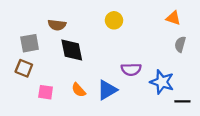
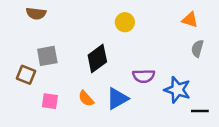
brown semicircle: (57, 25) -> (36, 13), moved
gray square: (30, 43) -> (47, 56), moved
black diamond: (72, 50) -> (97, 58), moved, turned 65

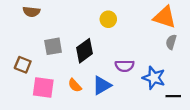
orange triangle: (190, 20) -> (165, 17), size x1.6
gray square: (47, 56) -> (53, 46), moved
pink square: (50, 101) -> (43, 87), size x1.5

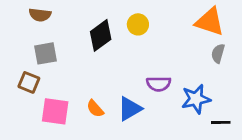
gray square: (53, 46) -> (45, 53), moved
black diamond: (84, 51) -> (101, 35), moved
blue star: (154, 78) -> (196, 99), turned -30

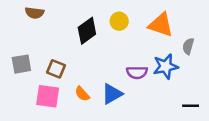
orange triangle: (210, 22) -> (161, 25), moved
gray square: (45, 53) -> (21, 64), moved
brown square: (29, 82) -> (56, 69), moved
blue star: (196, 99) -> (166, 66), moved

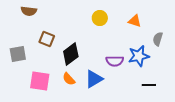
orange triangle: (161, 25) -> (135, 21), size x0.6
black diamond: (87, 31) -> (71, 54), moved
brown square: (56, 69) -> (47, 39), moved
black line: (191, 106) -> (149, 85), moved

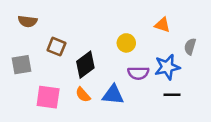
brown semicircle: (29, 11) -> (28, 21), moved
yellow circle: (100, 18) -> (126, 43), moved
blue triangle: (94, 79) -> (113, 95), turned 36
black line: (149, 85) -> (172, 95), moved

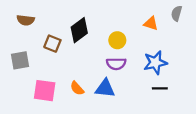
gray semicircle: (190, 47) -> (177, 13), moved
black diamond: (85, 65) -> (79, 30), moved
purple semicircle: (138, 73) -> (116, 64), moved

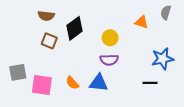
brown semicircle: (26, 20) -> (46, 16), moved
gray square: (20, 60) -> (18, 72), moved
blue star: (155, 63) -> (163, 59), moved

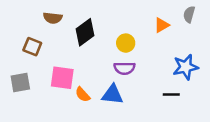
orange triangle: (142, 22) -> (162, 25), turned -48
brown square: (49, 41) -> (32, 47), moved
pink square: (42, 85) -> (62, 78), moved

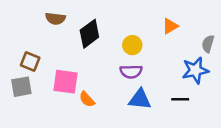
gray semicircle: (189, 14) -> (208, 44), moved
brown square: (32, 47) -> (30, 61), moved
blue triangle: (113, 95) -> (140, 99), moved

